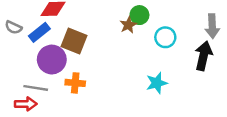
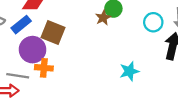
cyan circle: (165, 37) -> (153, 22), moved
orange cross: (75, 83) -> (44, 68), moved

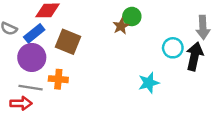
cyan circle: (153, 22) -> (173, 48), moved
purple circle: (32, 50) -> (32, 57), moved

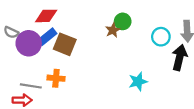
blue rectangle: (34, 33) -> (47, 37), moved
cyan circle: (173, 48) -> (161, 37), moved
purple circle: (32, 57) -> (29, 43), moved

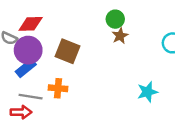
red diamond: (46, 16) -> (31, 24), moved
green circle: (123, 21) -> (115, 19), moved
blue rectangle: (47, 37) -> (26, 68), moved

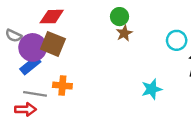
red diamond: (31, 24) -> (52, 17), moved
brown square: (68, 51) -> (53, 44), moved

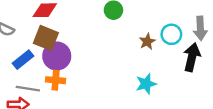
brown star: (124, 33) -> (147, 42), moved
purple circle: (33, 47) -> (57, 56), moved

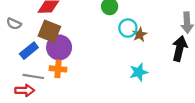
cyan circle: (171, 34) -> (128, 28), moved

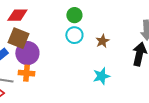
cyan circle: (128, 28) -> (74, 35), moved

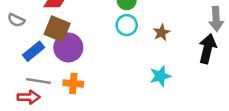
orange cross: (26, 73) -> (73, 83), moved

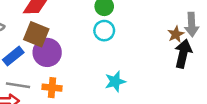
brown star: (161, 33) -> (176, 34), moved
cyan star: (160, 76) -> (115, 82), moved

